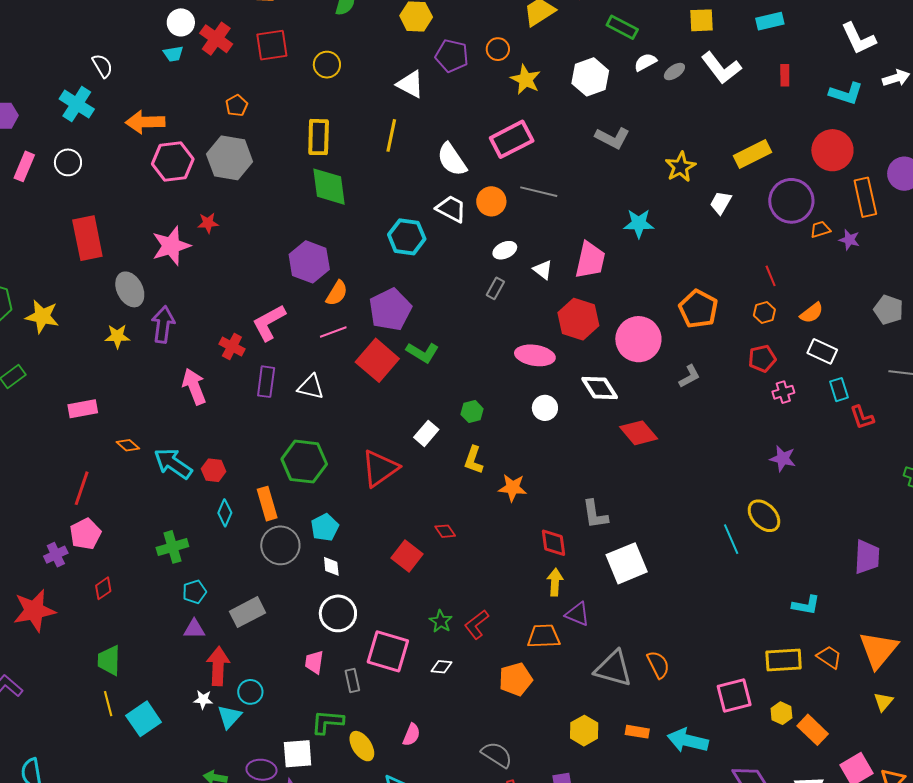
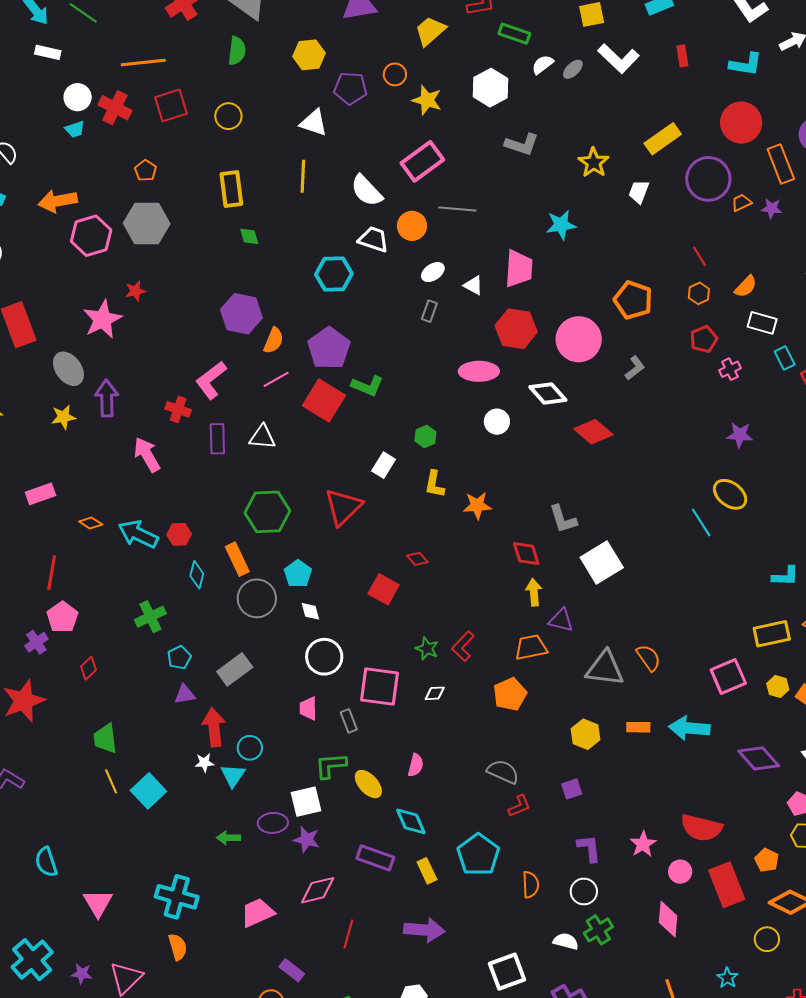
green diamond: (329, 187) -> (249, 236), size x0.5

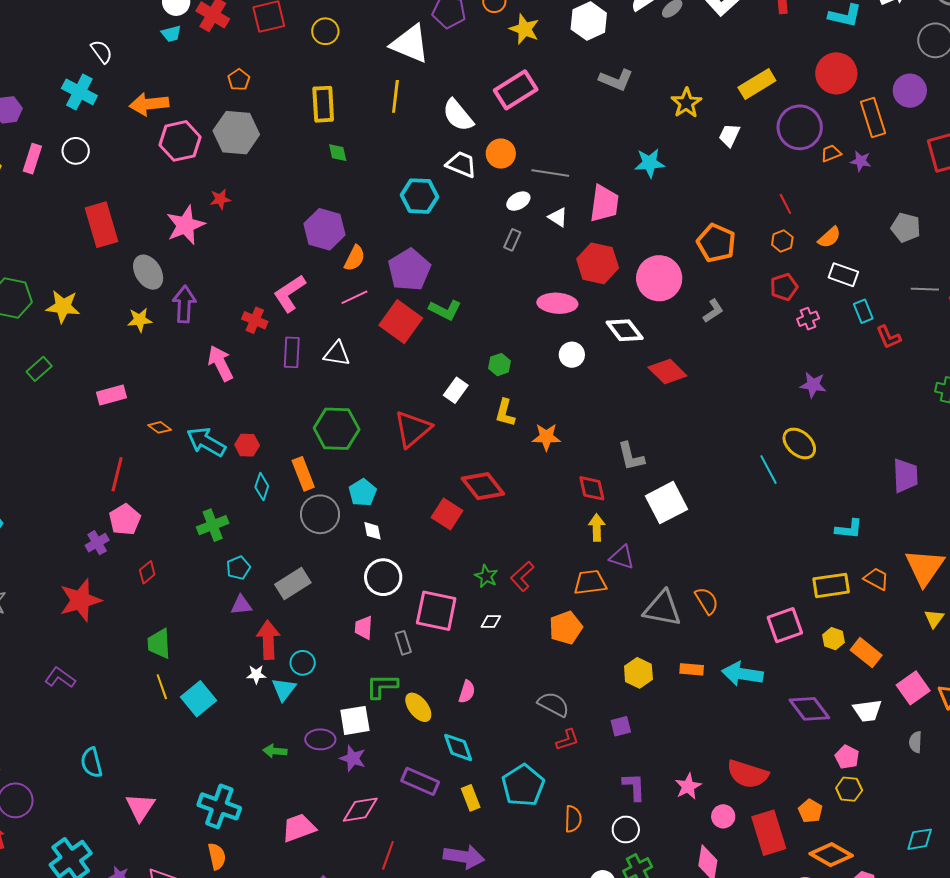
white triangle: (314, 123) -> (410, 44), size x1.4
gray line: (457, 209) -> (550, 173), moved
red diamond: (417, 559) -> (483, 486), size x2.0

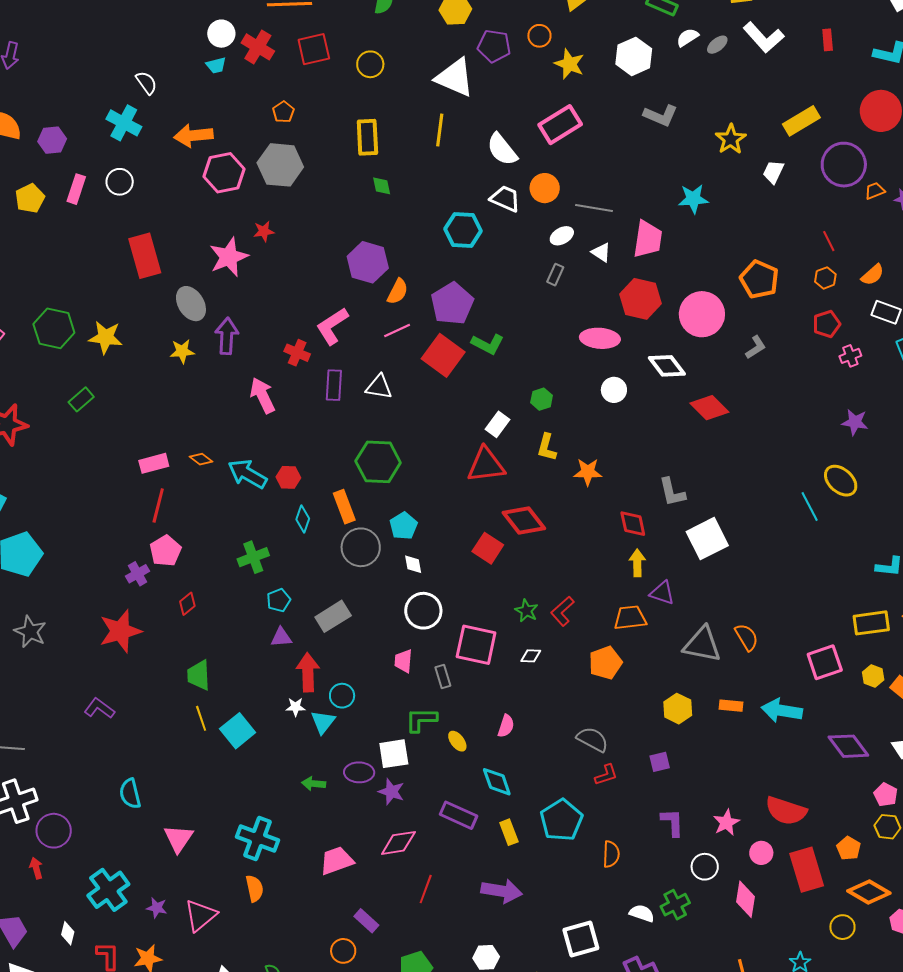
pink rectangle: (111, 395) -> (154, 463), moved
red triangle: (413, 429) -> (486, 465), moved, turned 33
yellow ellipse: (418, 707) -> (457, 741), size x0.7
white circle: (626, 829) -> (705, 867), moved

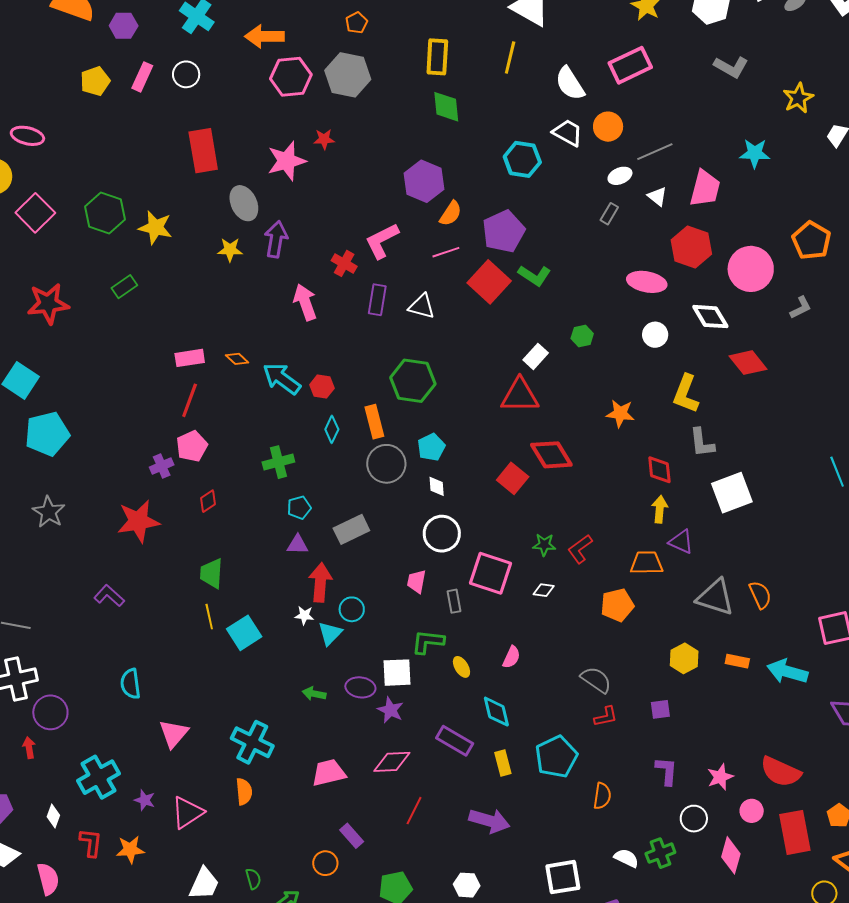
green diamond: (382, 186) -> (446, 107), size x1.6
gray line: (594, 208) -> (655, 152), turned -39
yellow L-shape: (547, 447) -> (686, 394), moved, size x1.4
green star: (526, 611) -> (544, 545), turned -30

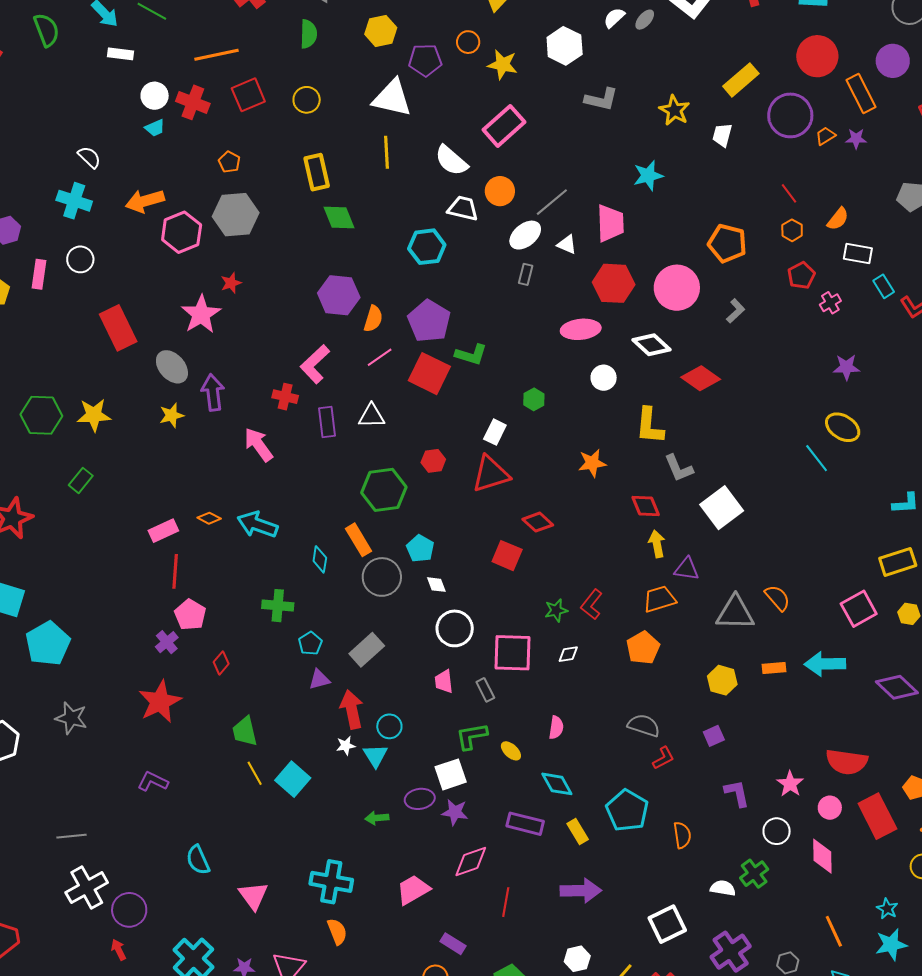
white ellipse: (620, 176) -> (525, 235), size x1.4
red hexagon: (322, 387) -> (433, 461), moved
red diamond: (551, 455) -> (538, 522), size x0.7
green cross: (278, 462) -> (278, 606), turned 36

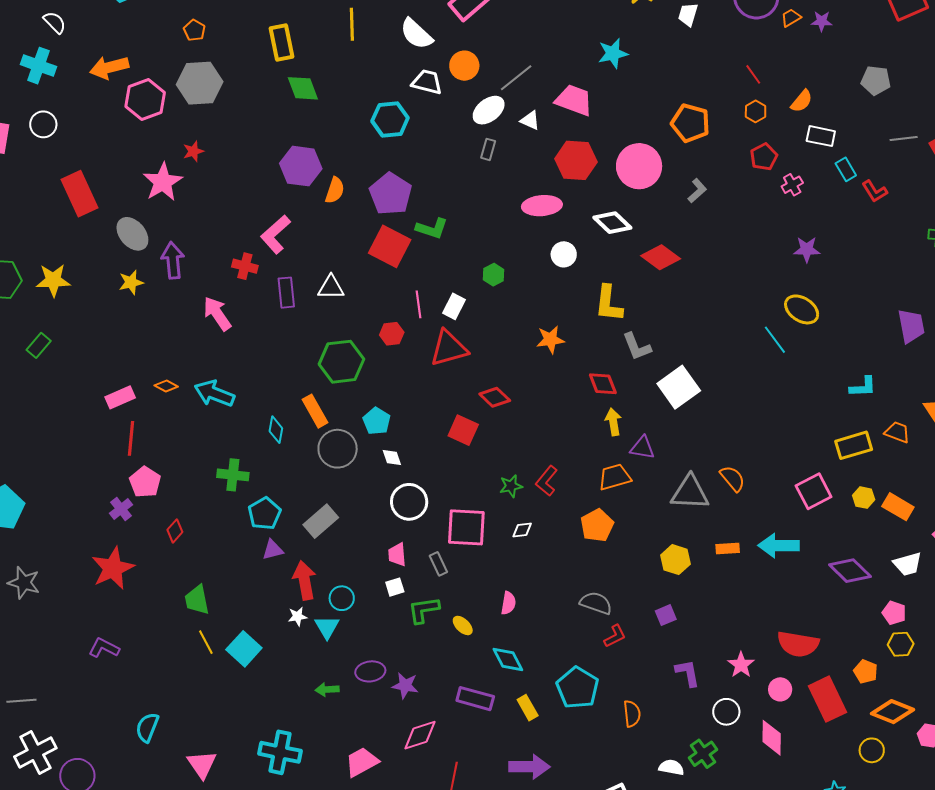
pink trapezoid: (610, 223) -> (574, 100), turned -69
pink line: (380, 357) -> (418, 304), moved, turned -64
cyan pentagon: (310, 643) -> (264, 514), size x1.4
white square: (451, 774) -> (395, 587), moved, size x0.6
cyan semicircle: (198, 860) -> (147, 727), turned 44

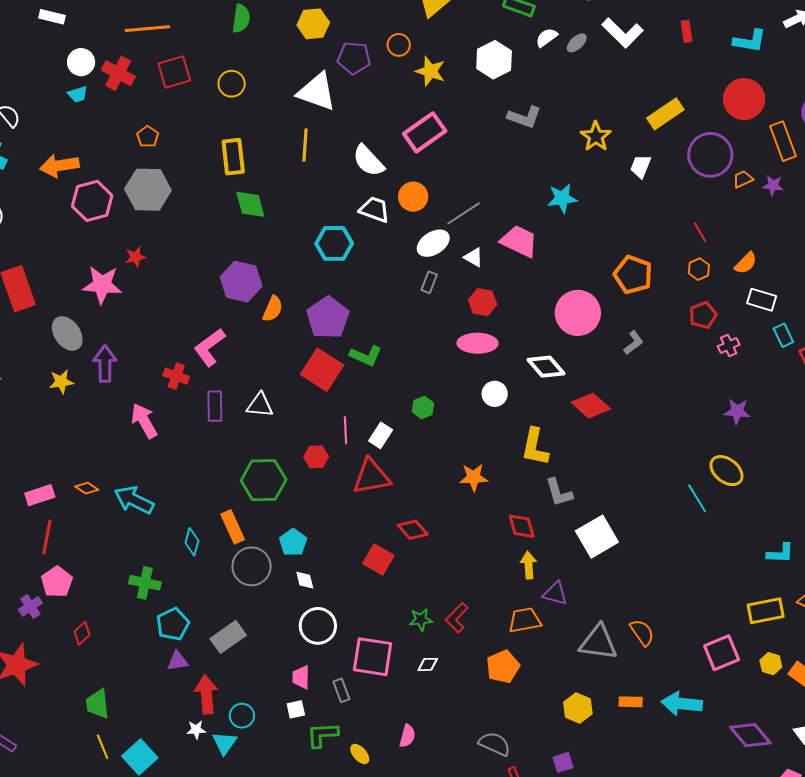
red hexagon: (576, 160) -> (483, 302), moved, size x0.7
pink star: (163, 182) -> (102, 285), turned 30

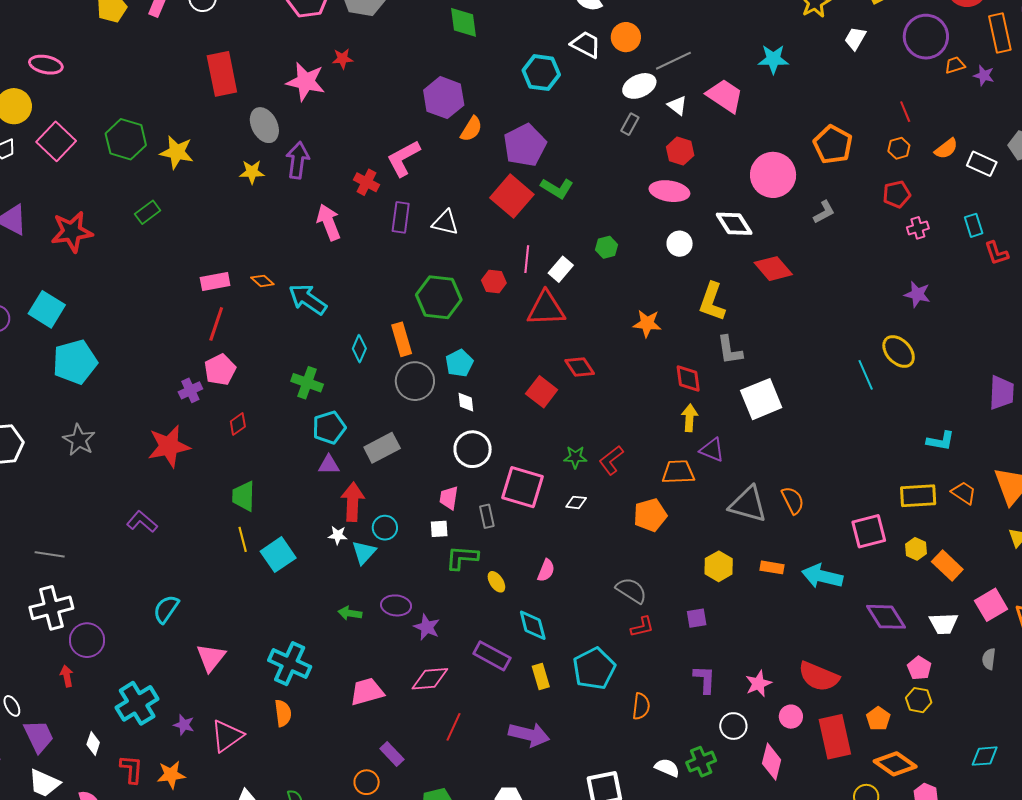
white rectangle: (762, 300) -> (982, 164), moved

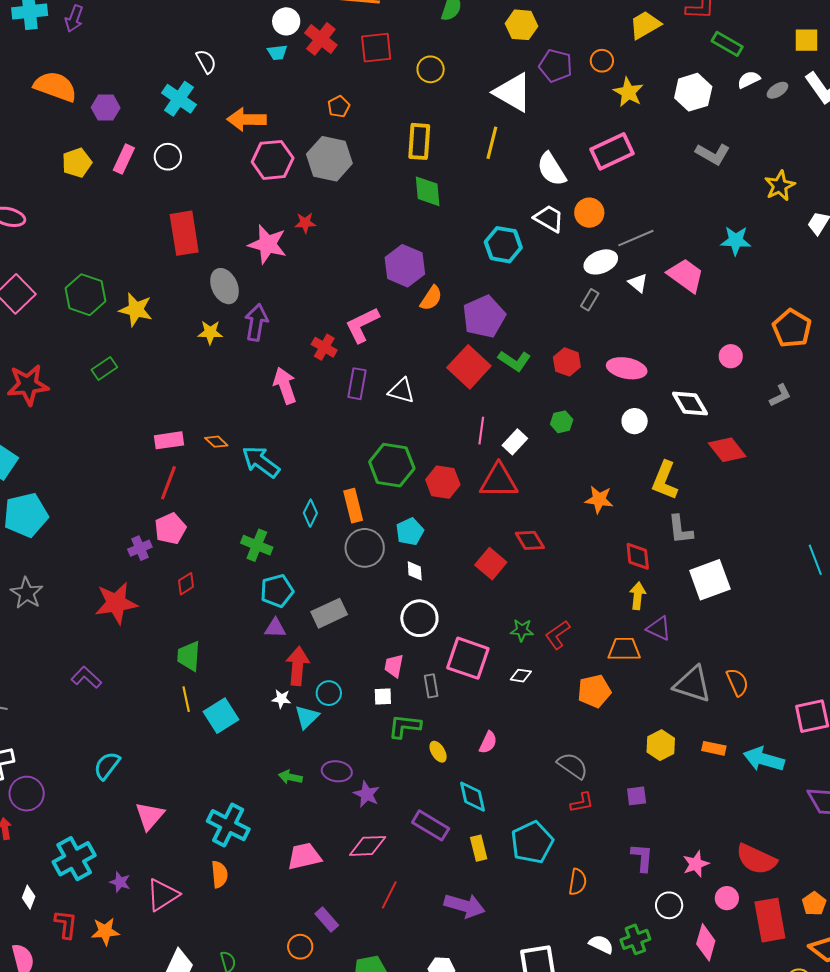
red hexagon: (680, 151) -> (567, 362), moved
pink circle: (773, 175) -> (731, 356), size x0.5
red hexagon: (494, 282) -> (443, 482), moved, size x1.4

